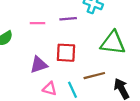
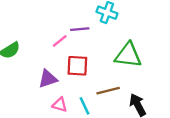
pink line: (38, 23) -> (60, 41), moved, turned -40

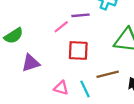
purple triangle: (48, 79) -> (31, 63), moved

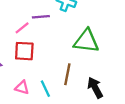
red square: (78, 50) -> (24, 51), moved
brown line: (108, 74) -> (67, 74), turned -65

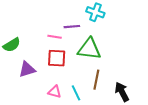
pink line: (22, 28) -> (55, 37), turned 48
green triangle: (86, 41) -> (89, 49), moved

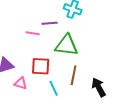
red square: (57, 58) -> (41, 66), moved
pink triangle: (55, 92) -> (21, 83), moved

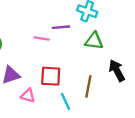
green triangle: (67, 45) -> (94, 41), moved, size x0.7
black arrow: (99, 87) -> (117, 71), moved

